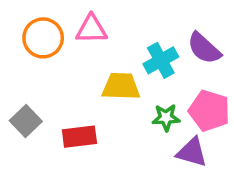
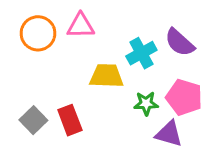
gray square: (26, 121) -> (33, 120), moved
red rectangle: (79, 137) -> (70, 120), turned 76

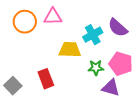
gray square: (33, 120) -> (13, 86), moved

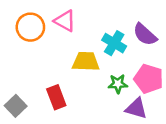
pink triangle: (53, 17) -> (65, 21), turned 30
cyan cross: (93, 35) -> (114, 43), turned -30

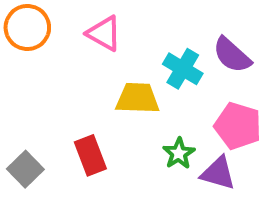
orange circle: (30, 27) -> (27, 27), moved
green star: (118, 84) -> (179, 153), moved, turned -30

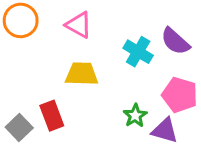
yellow trapezoid: (138, 98) -> (82, 74), moved
red rectangle: (90, 155) -> (52, 116), moved

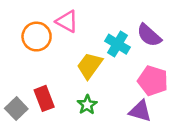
orange circle: (21, 20) -> (37, 37), moved
yellow trapezoid: (82, 74) -> (90, 66), moved, turned -56
green star: (135, 116) -> (87, 105), moved

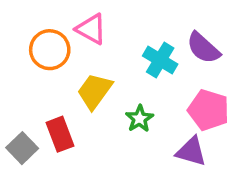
yellow trapezoid: (90, 66) -> (95, 91), moved
green star: (87, 105) -> (139, 119), moved

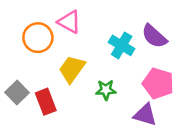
green star: (139, 119) -> (106, 90), turned 30
gray square: (22, 148) -> (17, 92), moved

